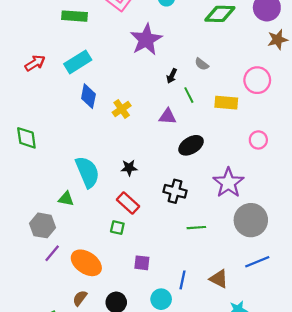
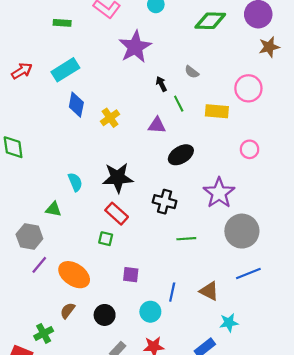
green rectangle: (75, 16) -> (62, 23), size x0.7
black arrow: (172, 76) -> (161, 84), turned 128
black star: (129, 168) -> (118, 178), size x1.8
cyan semicircle: (87, 172) -> (75, 182), size x0.6

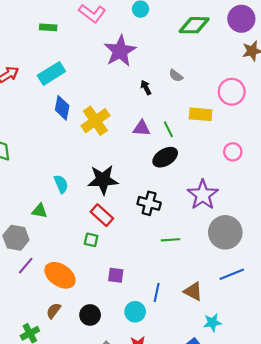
green line: (179, 104) -> (168, 129), moved
yellow cross: (110, 118) -> (95, 121), size x1.5

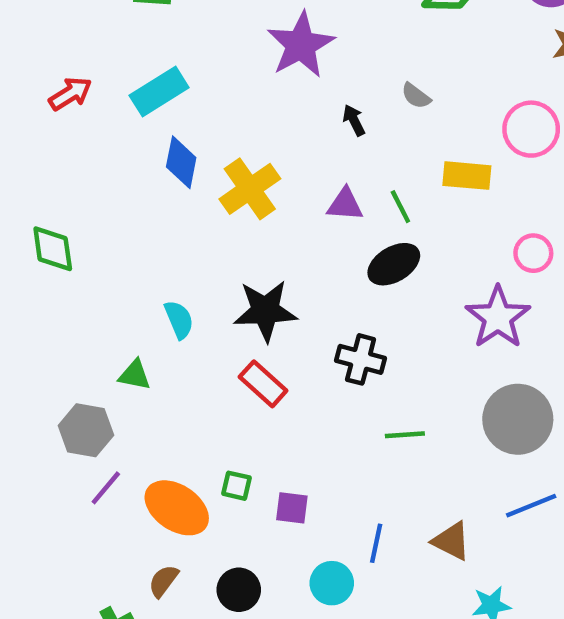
purple star: (203, 195) -> (498, 317), moved
green square: (91, 240) -> (237, 486), moved

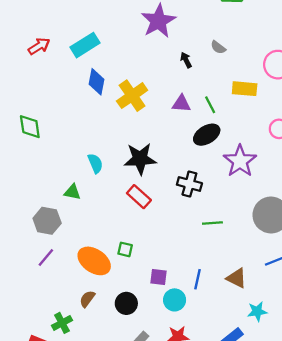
purple star: (498, 317) -> (240, 161), moved
purple line: (106, 488) -> (46, 257), moved
purple square: (292, 508) -> (158, 277), moved

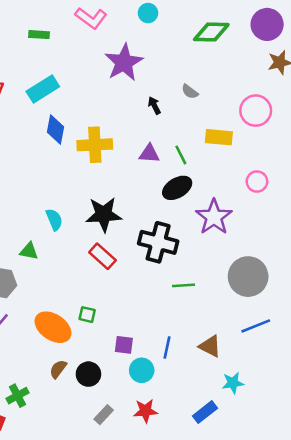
yellow cross: (132, 96) -> (95, 145), turned 32
black cross: (189, 184) -> (158, 242), size x1.4
brown semicircle: (87, 299) -> (58, 369), moved

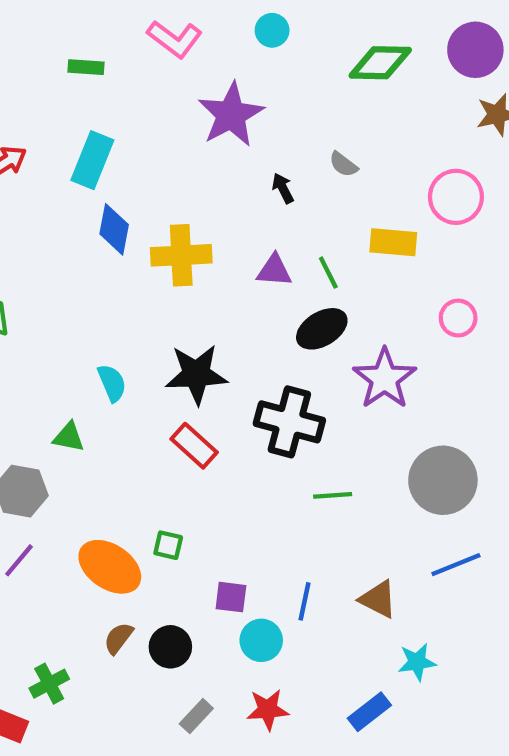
cyan rectangle: (43, 89) -> (92, 160), turned -36

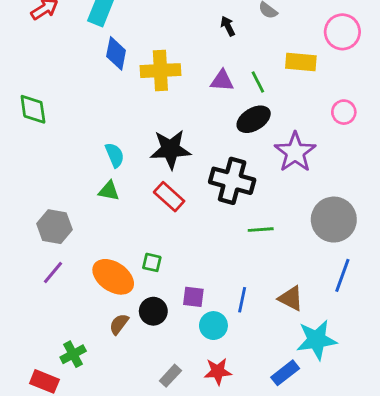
green triangle: (69, 437) -> (109, 191), moved
blue line: (456, 565) -> (342, 275), turned -48
black circle: (170, 647) -> (153, 311), moved
cyan star: (417, 662) -> (317, 340), size x1.6

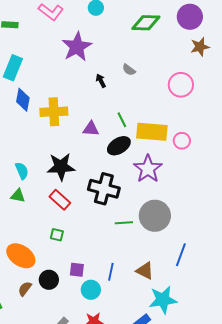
yellow rectangle: (301, 62) -> (152, 132), moved, size x1.4
purple triangle: (222, 81) -> (91, 129), moved
gray circle: (334, 220) -> (155, 216), moved
green square: (152, 262) -> (57, 235), moved

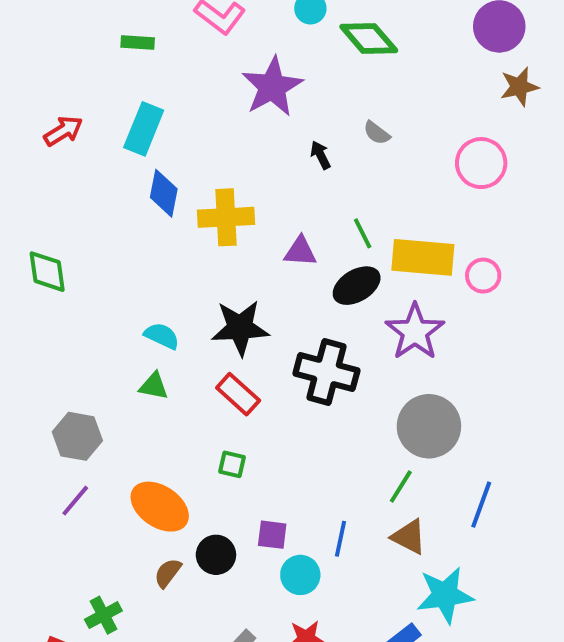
green diamond: (146, 23) -> (369, 38), moved, turned 48
cyan semicircle: (22, 171) -> (162, 336), turned -42
green line: (124, 223) -> (401, 487), moved, turned -54

